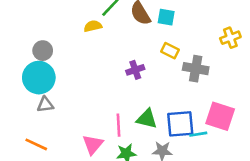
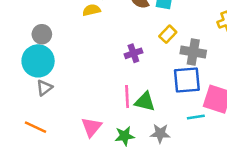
yellow rectangle: (170, 51) -> (168, 34), turned -72
gray triangle: (45, 105) -> (44, 88), turned -30
blue square: (180, 124) -> (187, 80), moved
pink line: (119, 125) -> (127, 97), moved

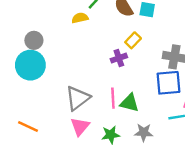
yellow rectangle: (168, 34) -> (133, 40), moved
gray triangle: (44, 88) -> (78, 98), moved, size x1.6

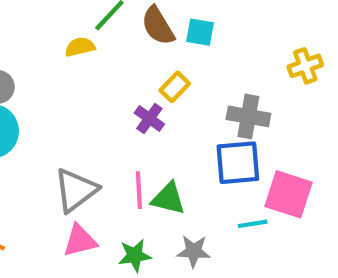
purple cross: (119, 58) -> (149, 119), turned -35
pink triangle: (80, 126) -> (80, 241), turned 36

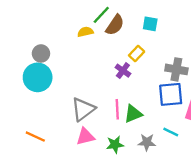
brown semicircle: (158, 26) -> (115, 25), moved, turned -115
green triangle: (168, 199) -> (133, 114), turned -36
cyan line: (253, 224) -> (171, 132), moved, turned 35

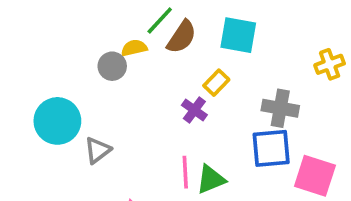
cyan square: (150, 24) -> (238, 35), size x1.5
gray circle: (41, 53) -> (112, 66), moved
gray triangle: (83, 109) -> (98, 150), moved, size x0.7

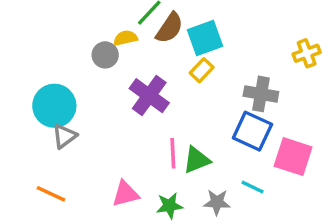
cyan square: (238, 35) -> (205, 38), moved, turned -30
purple cross: (194, 110) -> (149, 96), moved, size x1.6
blue square: (271, 148) -> (252, 131), turned 30
gray triangle: (98, 150) -> (65, 136), moved

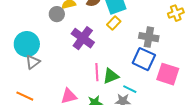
cyan line: (252, 187) -> (130, 89), moved

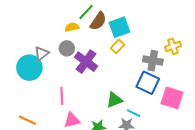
yellow cross: (176, 13) -> (173, 46), moved
gray circle: (57, 14) -> (67, 48), moved
gray triangle: (33, 62) -> (42, 53), moved
pink line: (97, 72) -> (62, 96), moved

